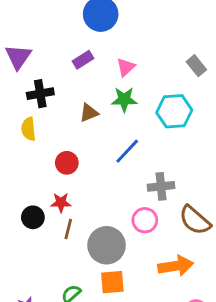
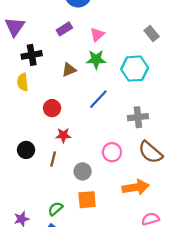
gray cross: (161, 186) -> (138, 117), moved
red star: (61, 203) -> (63, 135), moved
gray circle: (107, 245) -> (83, 171), size x0.6

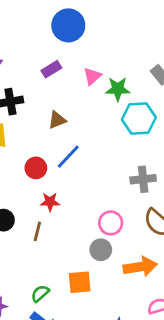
green star: (96, 59) -> (118, 89), moved
blue line: (98, 99) -> (68, 157), moved
gray circle: (83, 171) -> (101, 250), moved

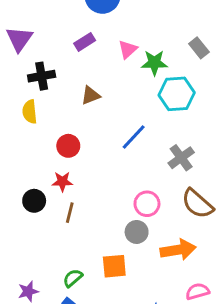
blue line: (68, 157) -> (134, 137), moved
gray cross: (143, 179) -> (181, 158), turned -30
red star: (50, 202) -> (62, 181), moved

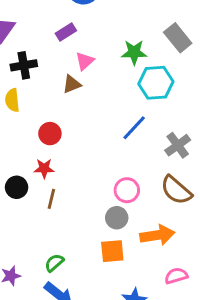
gray rectangle: (199, 48) -> (178, 38), size x1.4
pink triangle: (128, 49) -> (85, 61), moved
blue line: (134, 137) -> (134, 128), moved
gray cross: (181, 158) -> (178, 145), moved
orange square: (114, 266) -> (112, 251), moved

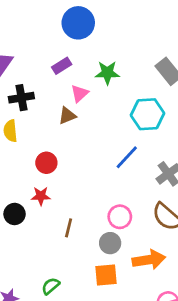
green star: (134, 52) -> (107, 73), moved
brown line: (51, 199) -> (69, 228), moved

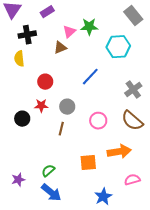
purple rectangle: (62, 66) -> (47, 12), moved
green star: (107, 73) -> (89, 27), moved
blue line: (127, 157) -> (90, 77), moved
gray circle: (110, 243) -> (67, 107), moved

